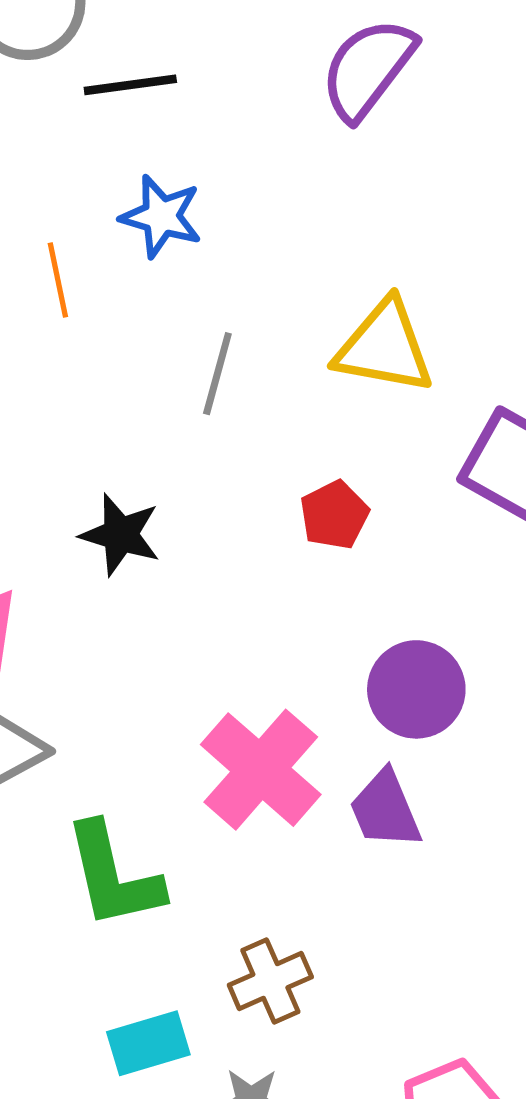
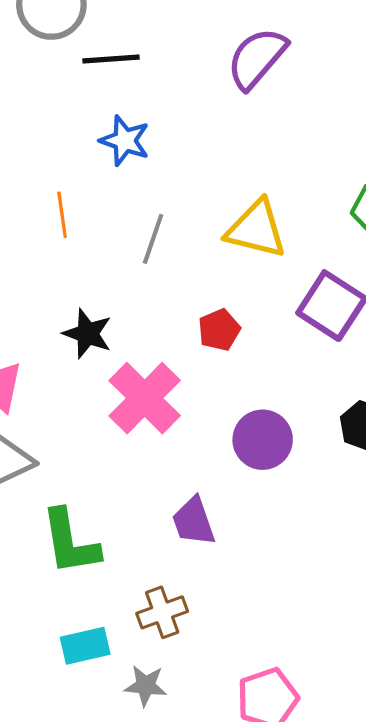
orange line: (58, 280) -> (62, 215), moved
pink cross: (261, 770) -> (145, 398), moved
purple trapezoid: (385, 809) -> (194, 521), moved

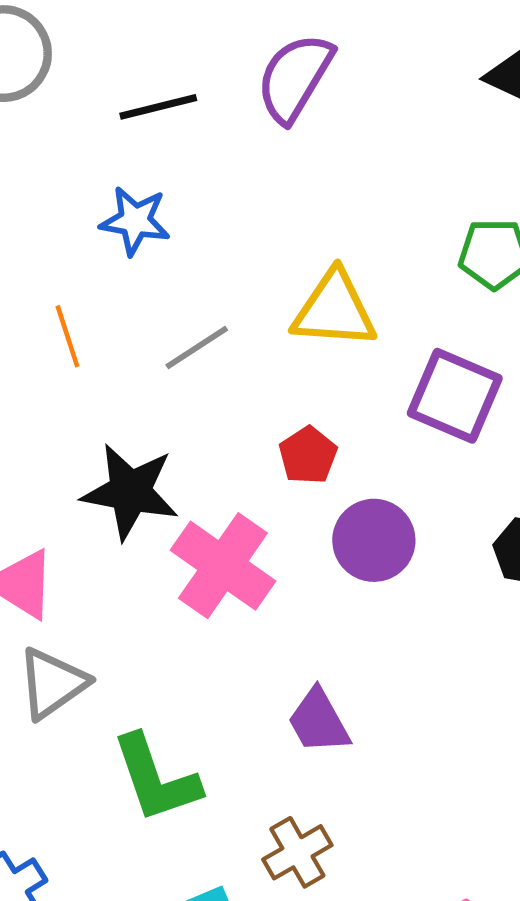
black line: (111, 59) -> (158, 107), moved
gray line: (153, 239) -> (197, 347), turned 48
black star: (88, 334) -> (130, 492), size x1.4
purple circle: (263, 440) -> (374, 540), moved

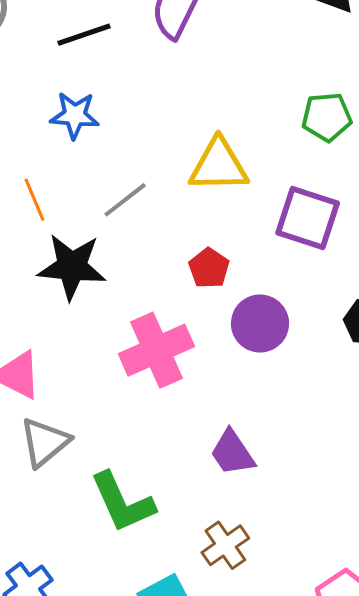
black star: (130, 492) -> (72, 267), moved
pink cross: (223, 566) -> (156, 350), turned 36

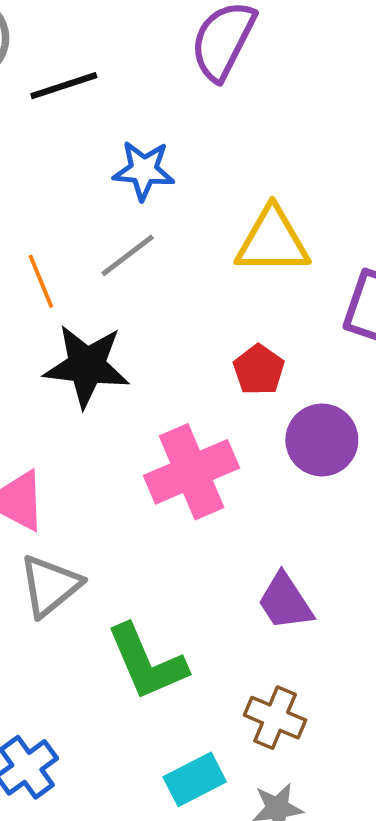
black line: (84, 35) -> (64, 86), moved
blue star: (75, 115) -> (144, 170), moved
gray line: (125, 200) -> (128, 255), moved
brown cross: (225, 545) -> (275, 718), turned -33

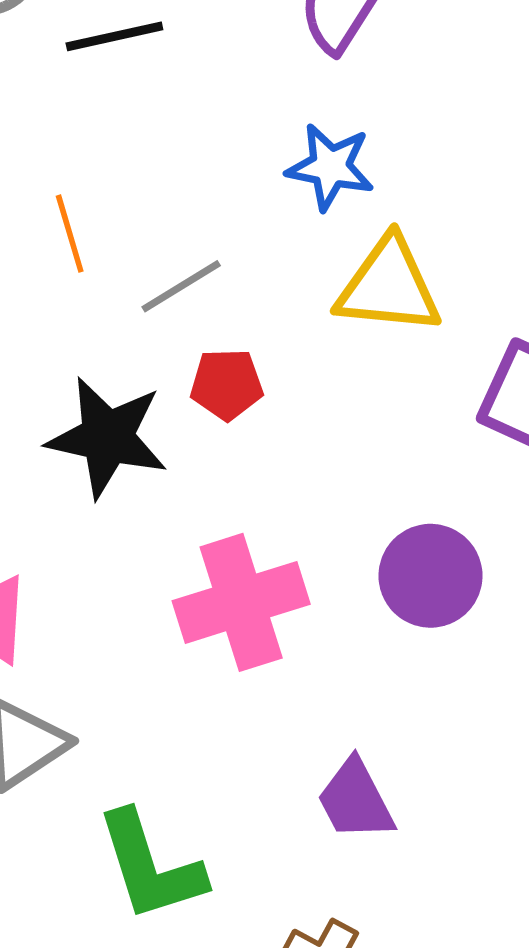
blue star: (144, 170) -> (330, 167), moved
orange line: (41, 281) -> (70, 234), moved
red pentagon: (259, 370) -> (227, 384), moved, turned 30

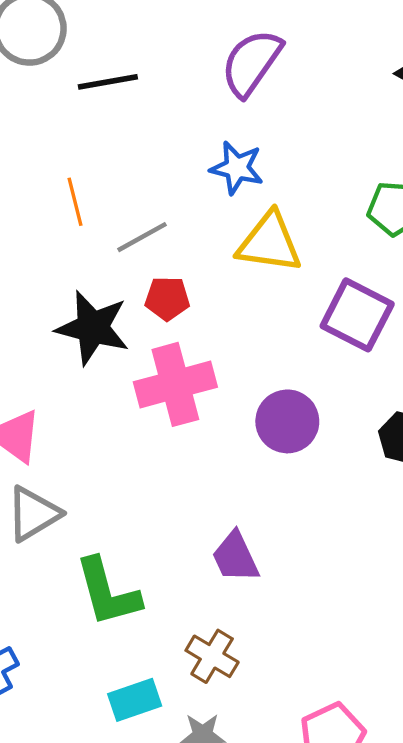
pink cross: (241, 602) -> (175, 384), moved

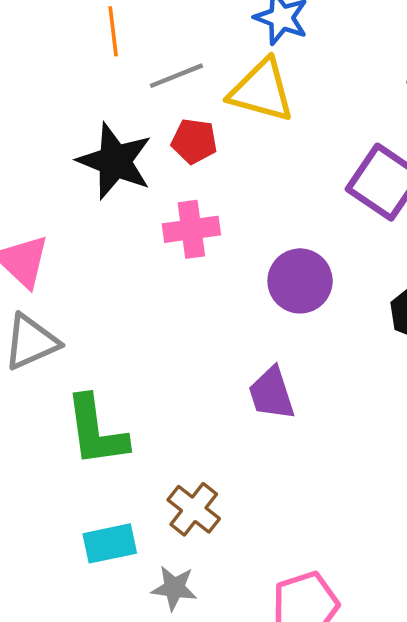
yellow triangle: (269, 243) -> (262, 91), moved
pink cross: (175, 384) -> (191, 229), size x0.7
purple trapezoid: (235, 557) -> (272, 393), moved

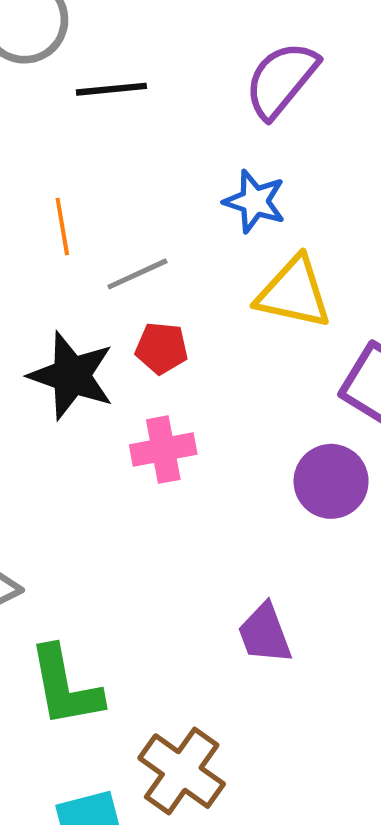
yellow triangle: (262, 91) -> (294, 293), moved
purple circle: (300, 281) -> (331, 481), moved
brown cross: (194, 509) -> (182, 771), size x1.4

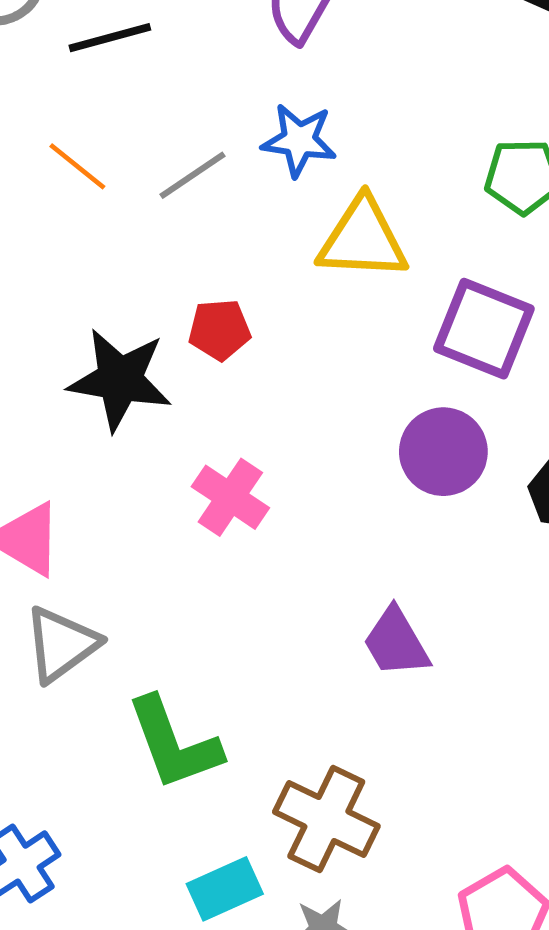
orange line: (62, 227) -> (77, 166), moved, turned -32
gray line: (137, 274) -> (193, 175), moved
pink cross: (163, 450) -> (230, 497), moved, turned -36

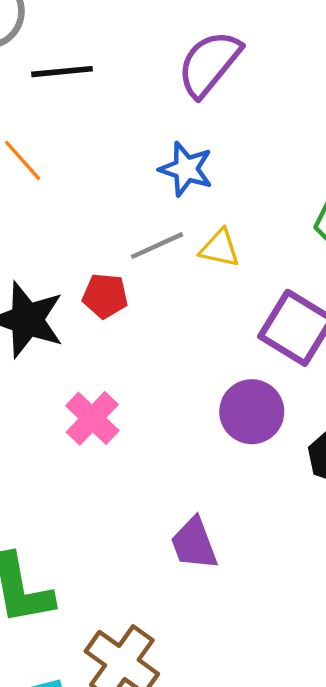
gray line: (193, 175) -> (157, 246), moved
yellow triangle: (363, 239) -> (220, 248), size x0.6

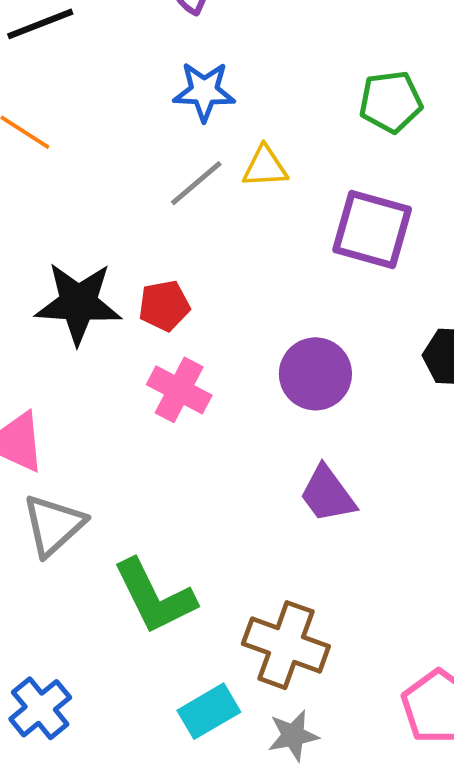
red pentagon: (105, 296) -> (164, 306), moved
purple circle: (252, 412) -> (315, 374), moved

